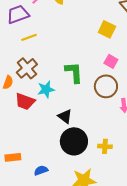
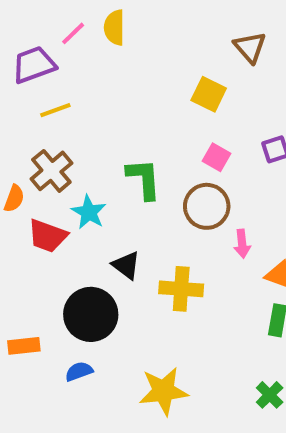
cyan star: (46, 89) -> (89, 212), turned -30
black circle: (74, 141) -> (91, 314), moved
yellow cross: (105, 146) -> (181, 289), moved, size x1.5

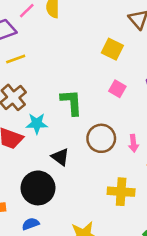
brown circle: (207, 206) -> (101, 138), moved
cyan star: (89, 212) -> (37, 123), turned -30
yellow cross: (181, 289) -> (121, 192), moved

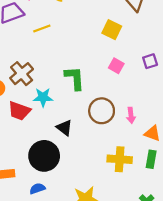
yellow line: (16, 59) -> (42, 29), moved

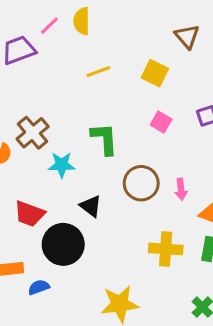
yellow line: (42, 29) -> (98, 72), moved
red trapezoid: (19, 111) -> (30, 214), moved
blue semicircle: (37, 189) -> (39, 287), moved

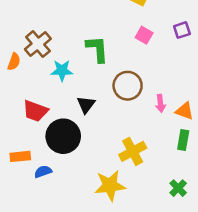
pink arrow: (181, 189) -> (160, 103), moved
black triangle: (91, 206) -> (86, 105), turned 30
yellow cross: (166, 249) -> (133, 151), moved, turned -32

